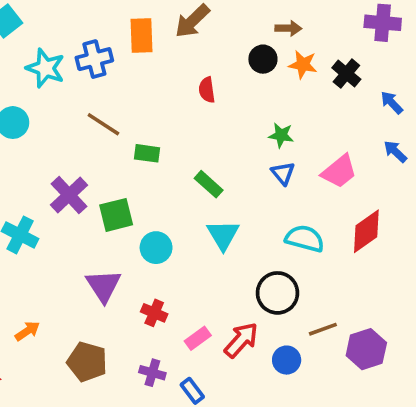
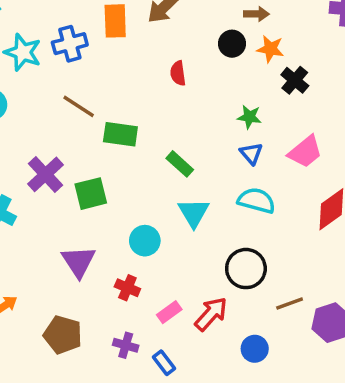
black cross: (346, 74) -> (295, 80), moved
green rectangle: (147, 153) -> (120, 134), size x1.4
cyan semicircle: (305, 239) -> (256, 201), moved
cyan circle: (156, 248) -> (145, 241), moved
blue circle: (287, 360) -> (255, 349), moved

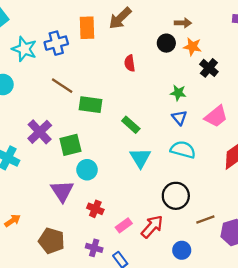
cyan circle: (145, 241) -> (87, 170), moved

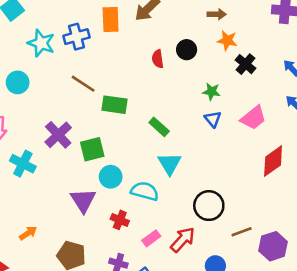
black circle: (166, 43) -> (187, 50), moved
cyan semicircle: (183, 150) -> (145, 191), moved

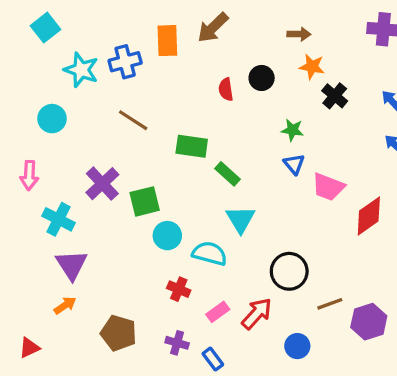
green rectangle: (115, 105) -> (192, 146), moved
pink trapezoid: (253, 118) -> (328, 187), moved, turned 60
purple triangle: (83, 200) -> (71, 265), moved

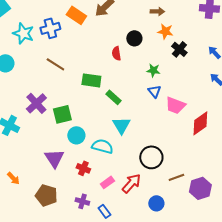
orange rectangle: (167, 41) -> (76, 15), turned -54
red semicircle: (226, 89) -> (116, 53), moved
purple triangle: (71, 265) -> (54, 158), moved
orange arrow: (65, 305) -> (13, 178), turned 80

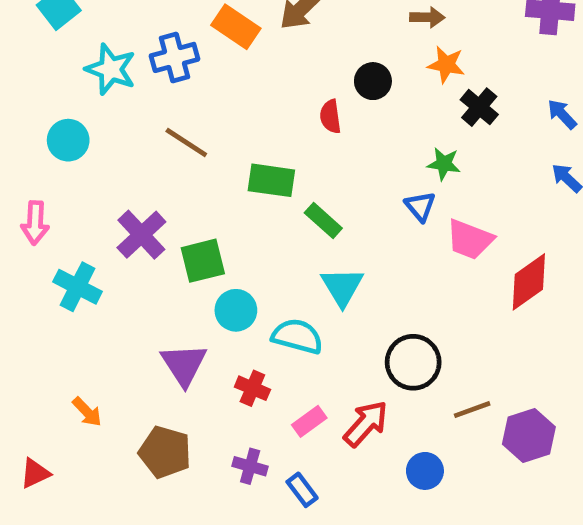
green star: (153, 70) -> (444, 164), moved

